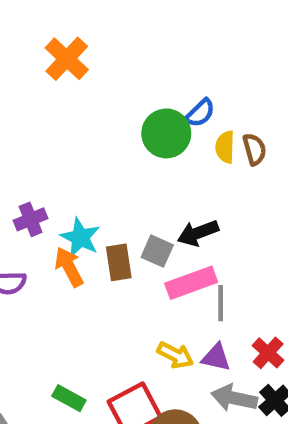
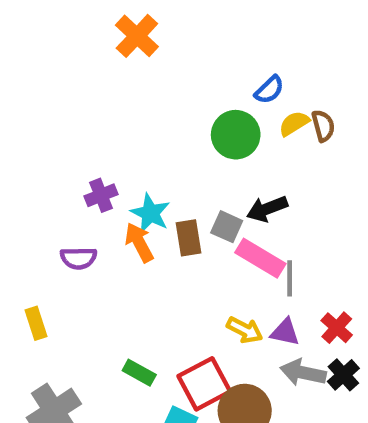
green circle: (166, 133) -> (236, 135), moved
yellow semicircle: (225, 147) -> (294, 123), turned 56
pink rectangle: (191, 283) -> (260, 258), turned 51

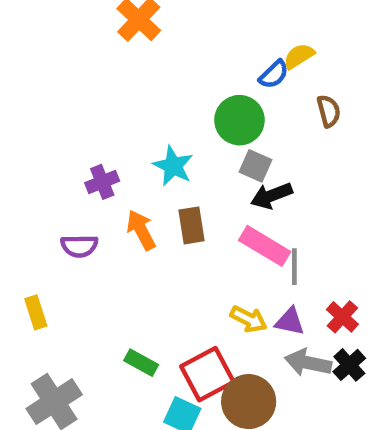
yellow semicircle: (294, 123) -> (299, 56), moved
cyan star: (150, 213) -> (173, 166), moved
gray square: (227, 227) -> (255, 166), moved

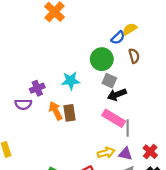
brown semicircle: (329, 111) -> (134, 56), moved
cyan star: (173, 166) -> (71, 81), turned -30
brown rectangle: (191, 225) -> (70, 113), moved
purple semicircle: (79, 246) -> (23, 104), moved
yellow arrow: (249, 319) -> (106, 153), turned -42

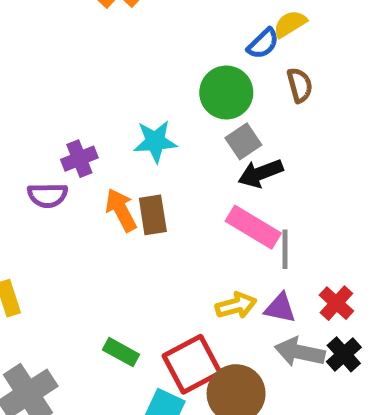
gray square: (109, 81) -> (243, 141), turned 32

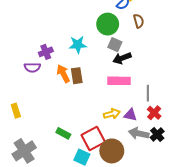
gray square: (243, 141) -> (115, 45), turned -32
pink rectangle: (253, 227) -> (119, 81), turned -30
gray line: (285, 249) -> (148, 93), moved

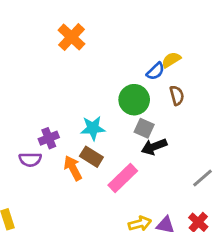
brown rectangle: (77, 76) -> (91, 157), moved, turned -49
pink rectangle: (119, 81) -> (123, 178), moved, turned -45
gray line: (148, 93) -> (203, 178), moved, turned 49

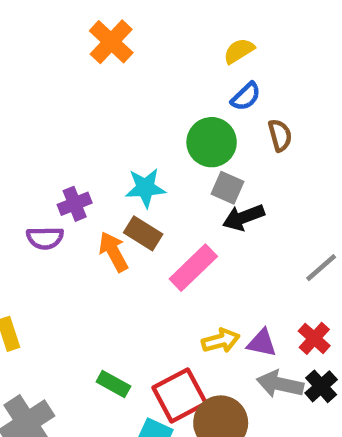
yellow semicircle: (171, 60) -> (239, 51), moved

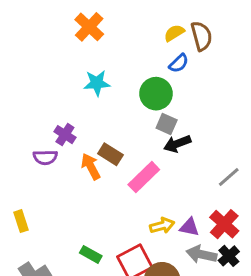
brown semicircle: (280, 135) -> (201, 36), moved, size x1.4
cyan star: (145, 188) -> (97, 83), moved
purple cross: (75, 204) -> (65, 135), turned -35
red cross: (314, 338) -> (224, 224), size x1.4

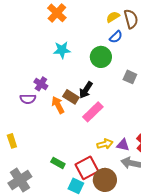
gray square: (167, 124) -> (130, 77), moved
black arrow: (177, 144) -> (86, 90), moved, turned -36

